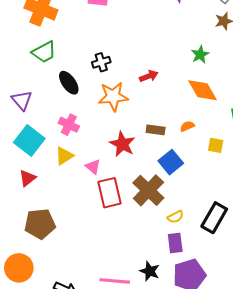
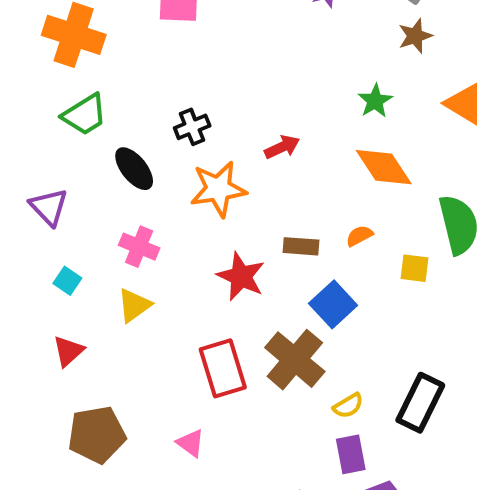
cyan square: (29, 141) -> (67, 281), size x0.5
pink triangle: (93, 167) -> (191, 443), moved

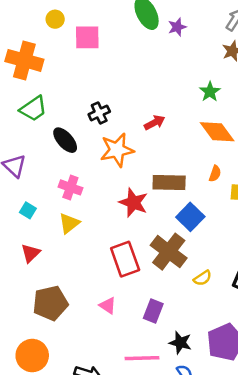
orange semicircle: (359, 236) -> (215, 174), moved, turned 140
brown rectangle: (301, 246) -> (169, 182), size x1.5
purple rectangle: (351, 454) -> (153, 311), moved, turned 35

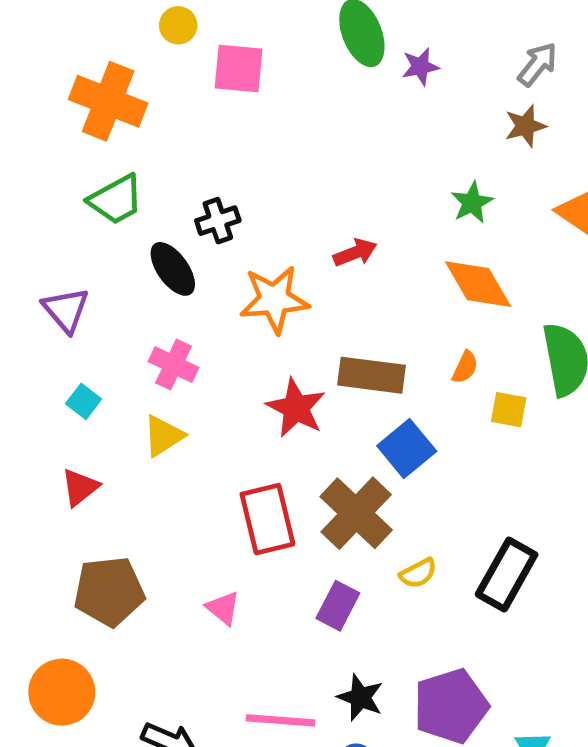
black cross: (99, 113) -> (218, 221), moved
purple rectangle: (153, 311) -> (338, 606), moved

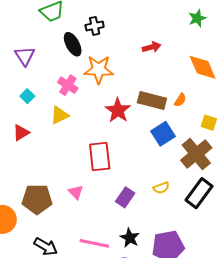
green star: (472, 203) -> (197, 18), moved
orange star: (274, 299) -> (99, 70), moved
orange semicircle: (465, 367) -> (180, 100), moved
brown cross: (356, 513) -> (196, 154), moved
brown pentagon: (109, 591) -> (37, 199), moved

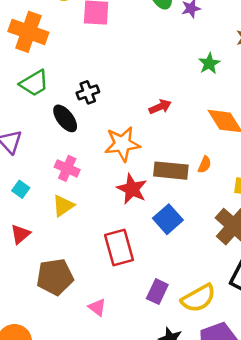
orange star: (99, 70) -> (122, 144), moved
blue square: (163, 134) -> (168, 219), moved
yellow semicircle: (161, 188) -> (198, 298), moved, size x1.8
pink triangle: (76, 192) -> (97, 307), moved
brown pentagon: (37, 199) -> (55, 277), moved

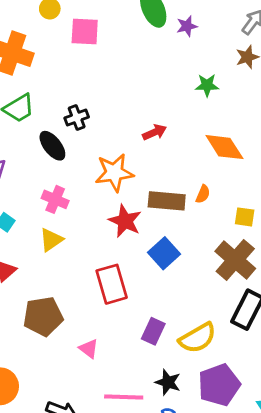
green star: (209, 63) -> (207, 85), turned 30

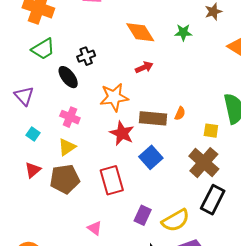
orange diamond: (224, 147) -> (140, 32), moved
brown pentagon: (43, 316) -> (65, 179), moved

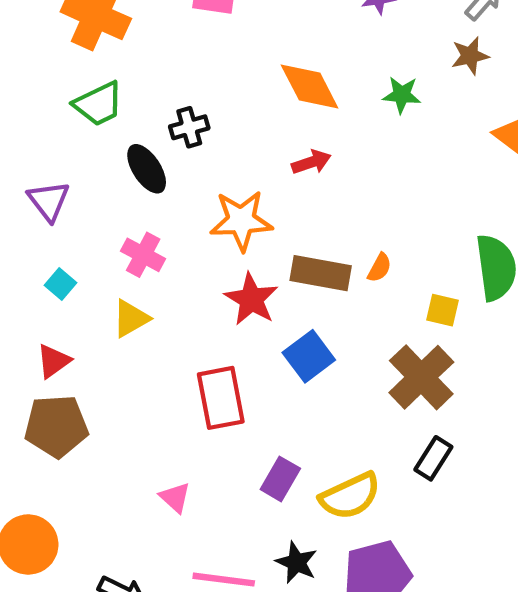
brown pentagon: (65, 179) -> (56, 426), moved
black rectangle: (213, 200) -> (433, 458), size x0.7

